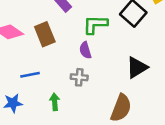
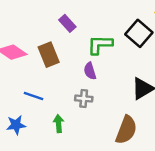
blue line: (30, 75) -> (34, 96), turned 30

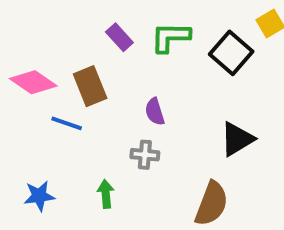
green L-shape: (100, 45) -> (170, 37), moved
blue line: (34, 96) -> (67, 123), moved

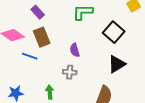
purple rectangle: (119, 37) -> (38, 12), moved
black square: (231, 53) -> (114, 32), moved

